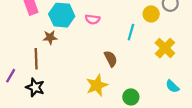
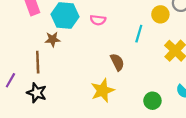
green circle: (131, 97) -> (152, 101), moved

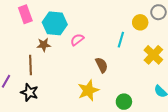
pink semicircle: (98, 20) -> (77, 40), moved, turned 136
green circle: (152, 101) -> (124, 102), moved

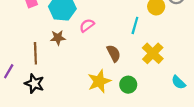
brown star: (44, 45) -> (58, 38), moved
yellow cross: (153, 55) -> (153, 53), moved
green circle: (124, 102) -> (128, 85), moved

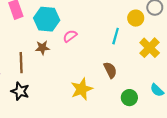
brown semicircle: (114, 53) -> (110, 70), moved
yellow cross: (153, 53) -> (150, 48), moved
green circle: (128, 85) -> (129, 98), moved

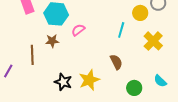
black star: (20, 91) -> (63, 82), moved

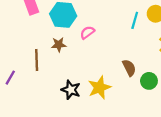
cyan line: (121, 30) -> (135, 20), moved
green circle: (134, 88) -> (149, 81), moved

